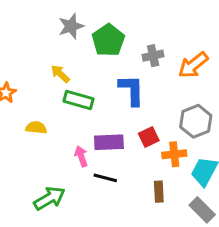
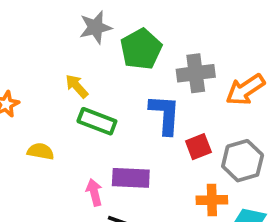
gray cross: (153, 56) -> (196, 73), size x1.4
red square: (149, 137) -> (198, 147), moved

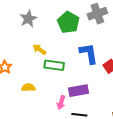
gray star: (95, 27) -> (28, 19), moved
gray cross: (196, 73) -> (97, 14), moved
pink arrow: (94, 192) -> (61, 103), turned -136

